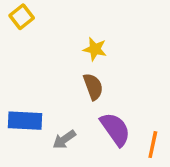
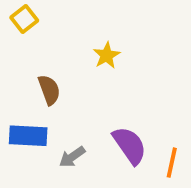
yellow star: (95, 49) -> (107, 55), turned 30
brown semicircle: (93, 87) -> (49, 90), moved

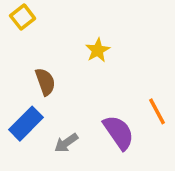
blue rectangle: (28, 136) -> (26, 124), turned -48
orange line: (172, 163) -> (157, 111), moved, turned -40

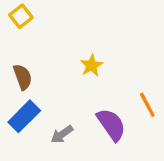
yellow star: (98, 50) -> (92, 65), moved
brown semicircle: (45, 82) -> (23, 77), moved

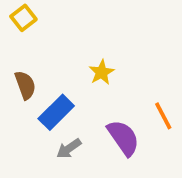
blue rectangle: (24, 116) -> (56, 112), moved

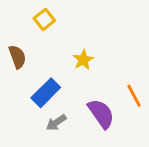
yellow square: (23, 18) -> (44, 19), moved
brown semicircle: (25, 85) -> (17, 57), moved

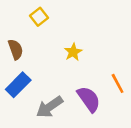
blue rectangle: (46, 93) -> (18, 85), moved
gray arrow: (56, 123) -> (50, 107), size x1.5

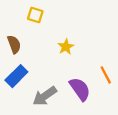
yellow square: (39, 17) -> (35, 15), turned -35

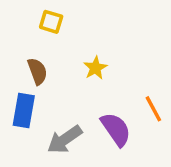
brown semicircle: (14, 44) -> (37, 71), moved
blue rectangle: (16, 76) -> (24, 110), turned -35

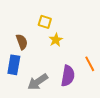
yellow square: (51, 22) -> (45, 22), moved
purple semicircle: (116, 129) -> (68, 76), turned 45

